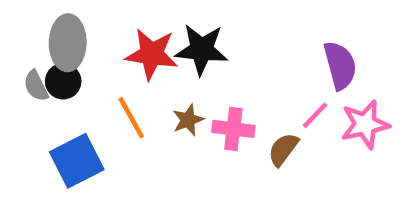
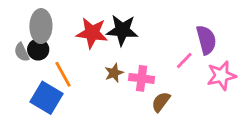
pink line: (315, 115) -> (184, 60), moved
orange line: (131, 118) -> (63, 74), moved
brown semicircle: (283, 149) -> (161, 102), moved
blue square: (77, 161) -> (46, 98), turned -32

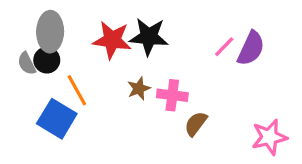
purple semicircle: (206, 40) -> (251, 48), turned 40
pink line: (184, 60) -> (224, 47), moved
pink star: (221, 76) -> (269, 137), moved

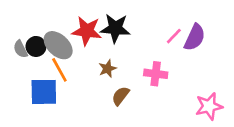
gray ellipse: (50, 32) -> (58, 45), moved, turned -48
pink cross: (172, 95) -> (156, 74), moved
blue square: (57, 119) -> (44, 92), turned -32
brown semicircle: (196, 124) -> (121, 96), moved

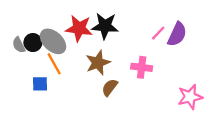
brown star: (108, 69) -> (98, 63), size x1.5
blue square: (44, 92) -> (40, 84), size x0.6

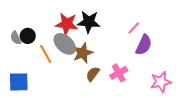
purple semicircle: (177, 34) -> (144, 45), moved
gray ellipse: (53, 41) -> (65, 44), moved
pink cross: (142, 67) -> (119, 73), moved, turned -36
blue square: (40, 84) -> (19, 82), moved, size x1.5

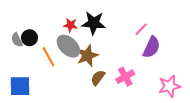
red star: (67, 24) -> (71, 25), size x0.6

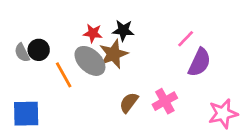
black star: (94, 23) -> (123, 30), size x0.7
brown star: (87, 56) -> (114, 54), moved

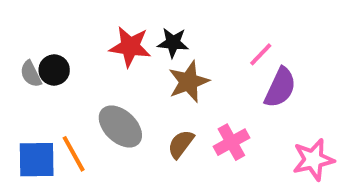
red star: (93, 33) -> (130, 47), size x1.5
brown star: (114, 54) -> (189, 82), moved
gray ellipse: (90, 61) -> (120, 127), moved
orange line: (64, 75) -> (74, 154), moved

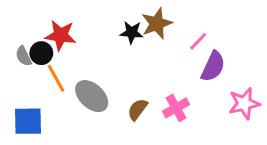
red star: (130, 47) -> (61, 35), moved
brown star: (189, 82) -> (157, 24), moved
orange line: (74, 154) -> (56, 78), moved
pink star: (313, 160) -> (244, 103), moved

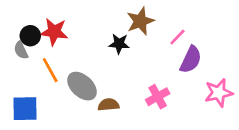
black star: (132, 32) -> (119, 44), moved
black circle: (41, 53) -> (30, 36), moved
brown semicircle: (138, 109) -> (109, 105), moved, turned 48

